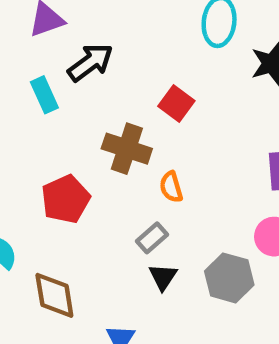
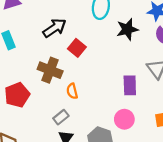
black arrow: (90, 62) -> (55, 28), moved

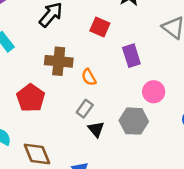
red square: (77, 48) -> (100, 27), moved
purple rectangle: (130, 85) -> (131, 56), moved

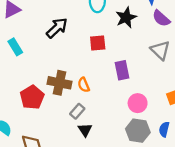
red square: (100, 27) -> (98, 43), turned -35
brown cross: (59, 61) -> (59, 83), moved
gray hexagon: (134, 121) -> (138, 131), moved

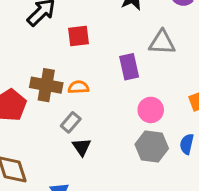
red square: (98, 43) -> (78, 36), moved
gray triangle: (160, 50) -> (162, 42), moved, turned -40
orange semicircle: (84, 85) -> (78, 87), turned 112

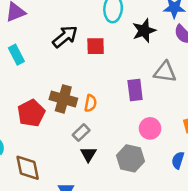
red square: (78, 36) -> (96, 46), moved
orange semicircle: (78, 87) -> (91, 103), turned 98
gray hexagon: (152, 146) -> (131, 158), moved

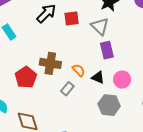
gray triangle: (165, 72) -> (100, 26), moved, turned 42
orange semicircle: (91, 103) -> (79, 70), moved, turned -48
black triangle: (88, 154) -> (98, 77), moved, turned -32

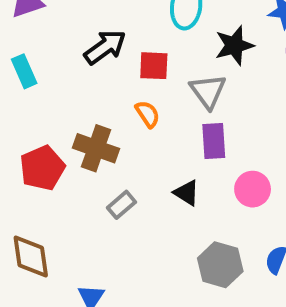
orange semicircle: (79, 70) -> (148, 114), moved
pink circle: (122, 80) -> (253, 189), moved
gray hexagon: (109, 105) -> (220, 265), moved

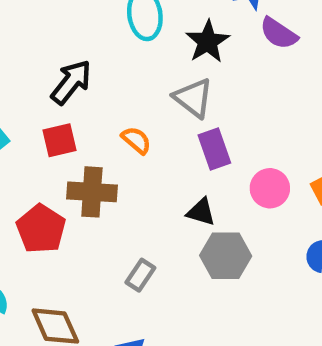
red square: (154, 66) -> (60, 140), moved
gray rectangle: (121, 205) -> (140, 275), moved
gray hexagon: (220, 265) -> (226, 256), moved

